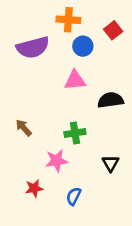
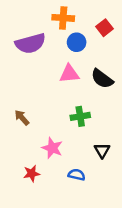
black semicircle: (111, 100) -> (102, 79), moved, turned -135
green cross: (75, 133) -> (80, 116), moved
pink star: (57, 161) -> (52, 148), turned 30
blue semicircle: (74, 196) -> (77, 175), moved, turned 77

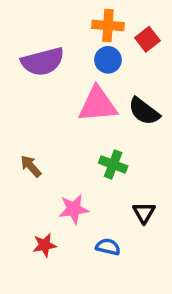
orange cross: (63, 18) -> (108, 26), moved
pink triangle: (69, 74) -> (98, 104), size x1.4
green cross: (80, 116) -> (113, 164), turned 30
pink star: (52, 148) -> (74, 209), turned -30

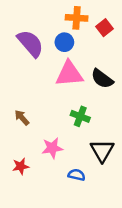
blue circle: (108, 60) -> (64, 42), moved
purple semicircle: (43, 62) -> (30, 43), turned -116
black triangle: (144, 213) -> (102, 150), size x1.5
red star: (44, 245) -> (21, 166), moved

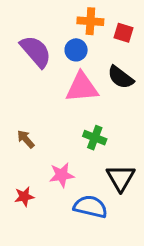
red square: (105, 28) -> (123, 33), turned -35
black semicircle: (102, 79) -> (121, 77), moved
blue semicircle: (77, 175) -> (90, 207), size x1.6

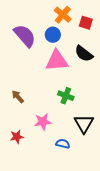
orange cross: (90, 21) -> (63, 15), turned 36
blue semicircle: (90, 207) -> (63, 144), size x0.6

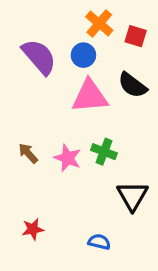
pink star: (43, 122) -> (68, 158), moved, turned 30
red star: (17, 137) -> (33, 229), moved
blue semicircle: (63, 144) -> (99, 242), moved

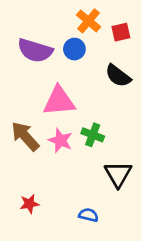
red square: (136, 36) -> (121, 32), turned -30
purple semicircle: (39, 57) -> (35, 50), turned 148
pink triangle: (90, 96) -> (59, 101), moved
brown arrow: (28, 153) -> (25, 136), size x1.6

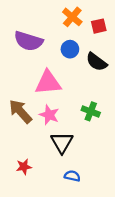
blue circle: (74, 49) -> (70, 49), moved
green cross: (93, 135) -> (91, 111), moved
black triangle: (118, 174) -> (62, 143), moved

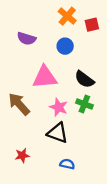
purple semicircle: (28, 41) -> (26, 39), size x0.7
black semicircle: (96, 62) -> (84, 79), moved
pink star: (49, 115) -> (59, 107), moved
black triangle: (62, 143) -> (58, 133), turned -40

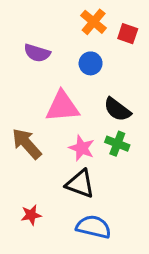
red square: (92, 25) -> (128, 34), turned 32
blue semicircle: (67, 164) -> (94, 227), size x1.6

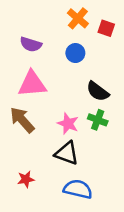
pink triangle: (62, 106) -> (32, 84), moved

